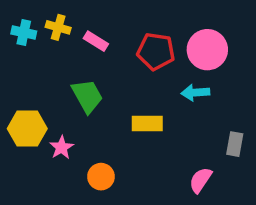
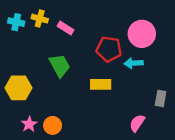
red pentagon: (156, 51) -> (109, 49), moved
pink star: (62, 147) -> (29, 124), moved
orange circle: (101, 177) -> (53, 125), moved

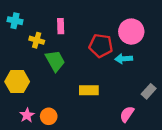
yellow cross: (40, 19) -> (37, 40), moved
pink rectangle: (65, 28) -> (61, 26), turned 56
yellow rectangle: (101, 84) -> (89, 90), moved
gray rectangle: (161, 98) -> (149, 91), turned 32

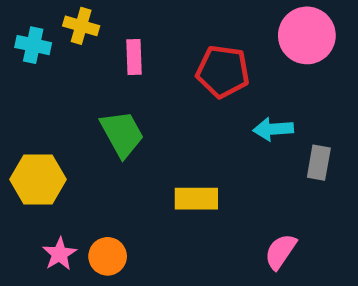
pink circle: (131, 32) -> (307, 35), moved
yellow cross: (37, 40) -> (81, 26), moved
red pentagon: (101, 46) -> (223, 71), moved
gray rectangle: (149, 91) -> (319, 163), moved, turned -32

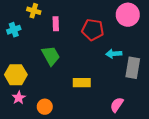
cyan cross: (33, 45) -> (14, 30), moved, turned -32
gray rectangle: (319, 163) -> (133, 68), size x1.5
pink star: (60, 254) -> (19, 98), moved

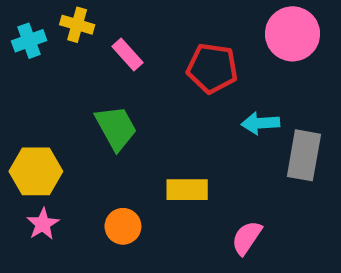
pink rectangle: (56, 24) -> (128, 54), turned -40
cyan cross: (14, 30) -> (29, 41), moved
pink semicircle: (117, 105) -> (247, 238), moved
orange circle: (45, 107) -> (123, 226), moved

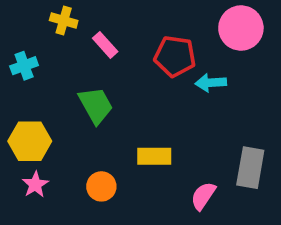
cyan cross: (29, 41) -> (24, 66), moved
cyan arrow: (260, 123) -> (211, 83), moved
gray rectangle: (304, 155) -> (250, 168), moved

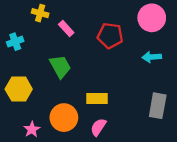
cyan arrow: (211, 83) -> (152, 57), moved
pink star: (35, 185) -> (32, 129), moved
orange circle: (101, 186) -> (64, 118), size x1.5
pink semicircle: (203, 196) -> (98, 127), moved

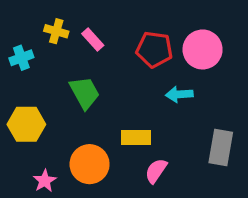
yellow cross: (40, 13) -> (56, 31), moved
pink circle: (152, 18) -> (203, 49), moved
cyan arrow: (152, 57) -> (179, 94), moved
pink semicircle: (98, 127) -> (156, 171), moved

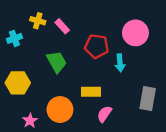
red pentagon: (154, 49) -> (97, 46), moved
cyan arrow: (179, 94) -> (120, 63), turned -91

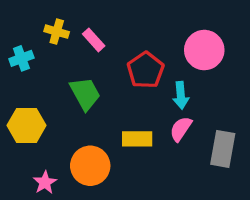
red pentagon: (97, 46) -> (146, 70), turned 30
pink semicircle: (104, 114) -> (181, 129), moved

